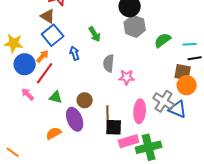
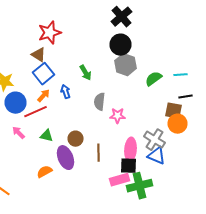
cyan line: (190, 44) -> (180, 75), moved
orange arrow: (43, 56) -> (44, 96), moved
red line: (45, 73) -> (36, 112), turned 30
blue triangle: (178, 109) -> (156, 156), moved
black square: (114, 127) -> (128, 166), moved

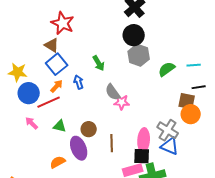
red star: (50, 33) -> (63, 23), turned -30
gray semicircle: (100, 102) -> (113, 92), turned -42
pink star: (118, 116) -> (122, 102), moved

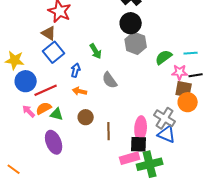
blue arrow: (79, 82) -> (76, 70), turned 32
orange arrow: (57, 86) -> (80, 91), moved, turned -120
pink star: (122, 102) -> (180, 72), moved
purple ellipse: (79, 148) -> (54, 142), moved
orange semicircle: (58, 162) -> (44, 108), moved

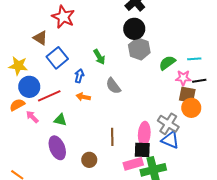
brown triangle: (49, 33) -> (40, 38), moved
orange semicircle: (44, 108) -> (17, 105), moved
brown circle: (86, 117) -> (89, 160), moved

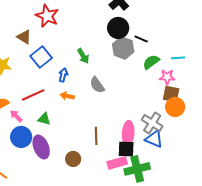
black line: (199, 81) -> (141, 39), moved, turned 32
blue circle: (29, 87) -> (21, 137), moved

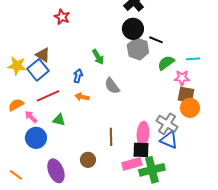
red star: (47, 16) -> (62, 17), size x0.7
brown triangle: (24, 37) -> (43, 55), moved
blue square: (41, 57) -> (38, 70), moved
purple ellipse: (41, 147) -> (56, 171), moved

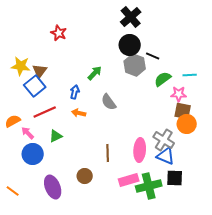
brown triangle: (43, 55) -> (40, 71), turned 35
green arrow: (98, 57) -> (95, 73), turned -105
yellow star: (17, 66) -> (21, 66), moved
green triangle: (59, 120) -> (56, 136), turned -40
black square: (141, 150) -> (175, 178), moved

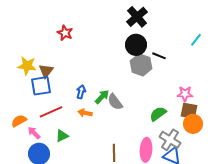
green arrow: (95, 73) -> (102, 97), moved
cyan line: (190, 75) -> (196, 40), moved, turned -48
green semicircle: (163, 79) -> (158, 114), moved
blue square: (35, 86) -> (41, 86), turned 30

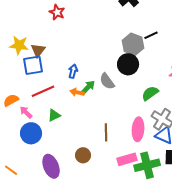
black circle: (136, 45) -> (128, 64), moved
black line: (159, 56) -> (151, 35), turned -48
green arrow: (102, 97) -> (88, 87), moved

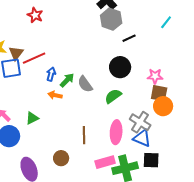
gray hexagon: (133, 44) -> (111, 19), moved
black circle: (128, 64) -> (120, 67), moved
green arrow: (88, 87) -> (67, 80), moved
red line: (43, 91) -> (34, 58), moved
green semicircle: (150, 93) -> (113, 96), moved

